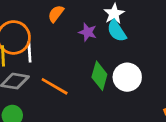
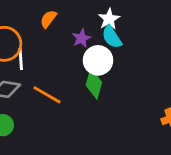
purple star: (88, 32) -> (81, 38), turned 30
white circle: (127, 77) -> (98, 60), moved

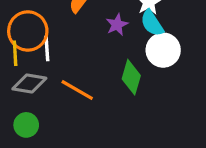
white circle: (98, 60) -> (163, 50), moved

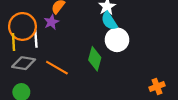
purple star: (117, 25) -> (51, 22), moved

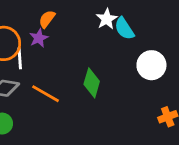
cyan semicircle: (109, 21) -> (124, 29), moved
white circle: (117, 40) -> (151, 65), moved

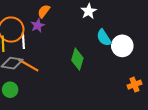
cyan semicircle: (124, 29) -> (104, 38), moved
orange line: (46, 94) -> (28, 65), moved

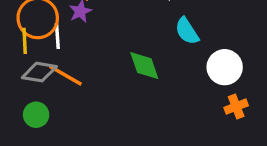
white circle: (122, 46) -> (225, 67), moved
green diamond: (77, 59) -> (144, 66), turned -35

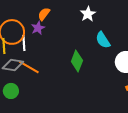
green diamond: (144, 66) -> (77, 61), turned 40

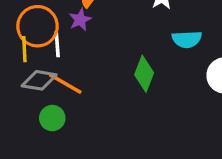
cyan semicircle: (103, 40) -> (187, 39), turned -60
green circle: (11, 91) -> (52, 118), moved

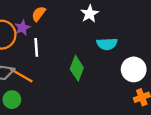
purple star: (80, 20) -> (22, 28), moved
white line: (57, 44) -> (36, 47), moved

